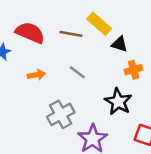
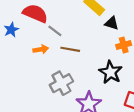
brown line: (71, 34) -> (70, 49), moved
gray line: (77, 72) -> (55, 31), moved

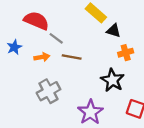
blue star: (11, 30) -> (14, 47), moved
gray cross: (61, 83) -> (48, 91), moved

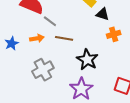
blue star: (14, 47) -> (12, 43), moved
black star: (112, 80) -> (87, 60), moved

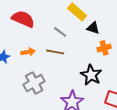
gray line: (50, 21) -> (60, 32), moved
black star: (87, 60) -> (91, 75), moved

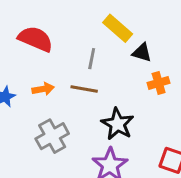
gray line: (60, 32) -> (92, 59), turned 64
black star: (91, 75) -> (118, 124), moved

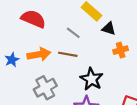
gray line: (92, 59) -> (73, 33), turned -64
orange arrow: (43, 89) -> (39, 54), size x1.5

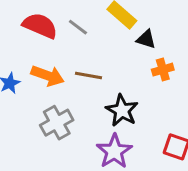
gray line: (73, 33) -> (78, 27), moved
orange arrow: (39, 54) -> (48, 76), turned 30

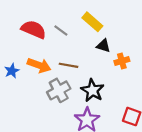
black triangle: (146, 39) -> (103, 46), moved
gray cross: (57, 123) -> (59, 90), moved

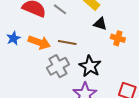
orange cross: (122, 61) -> (118, 38), turned 32
blue star: (12, 71) -> (13, 38), moved

